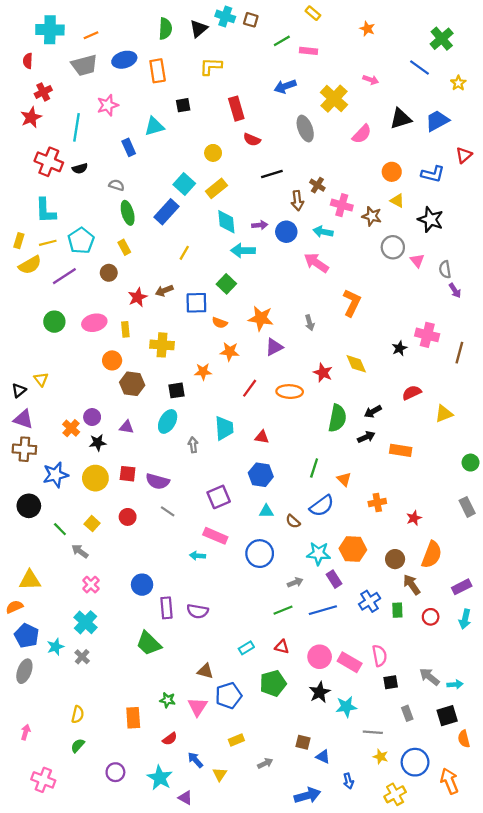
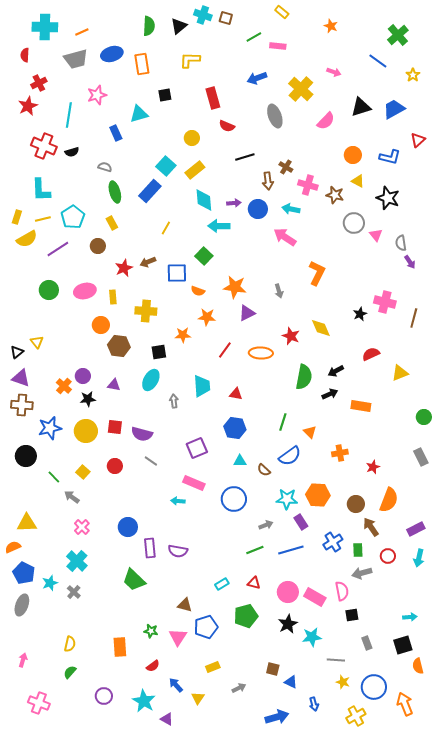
gray arrow: (429, 677) -> (362, 573), moved, turned -54

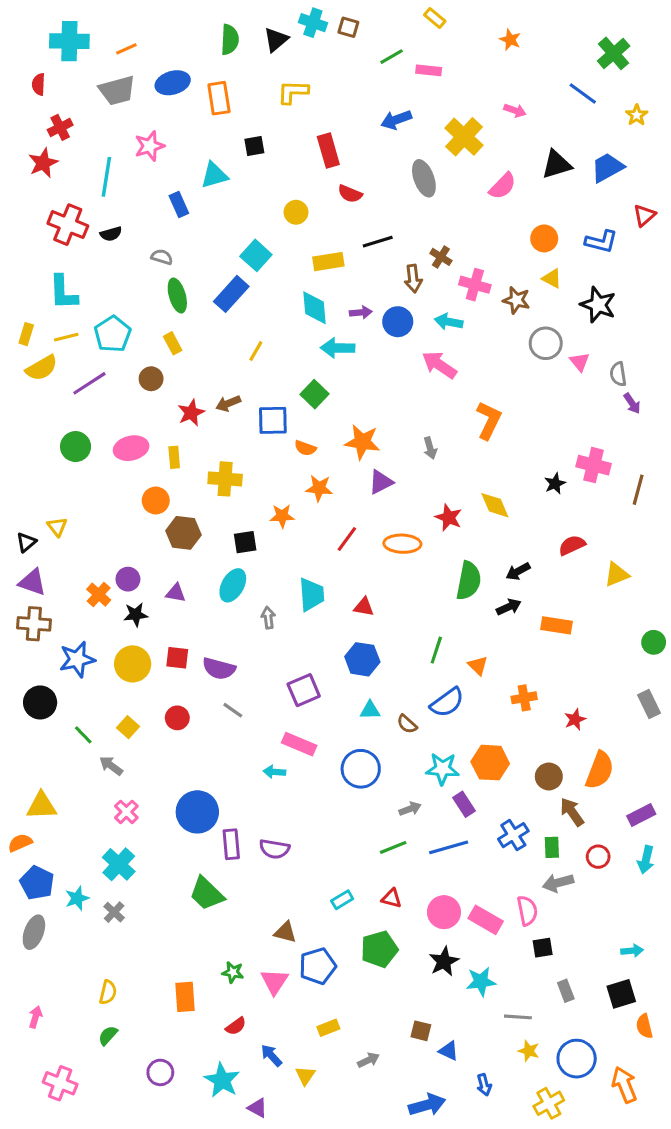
yellow rectangle: (195, 170) -> (328, 262), moved, turned 30
blue circle: (128, 527) -> (197, 812), size x1.4

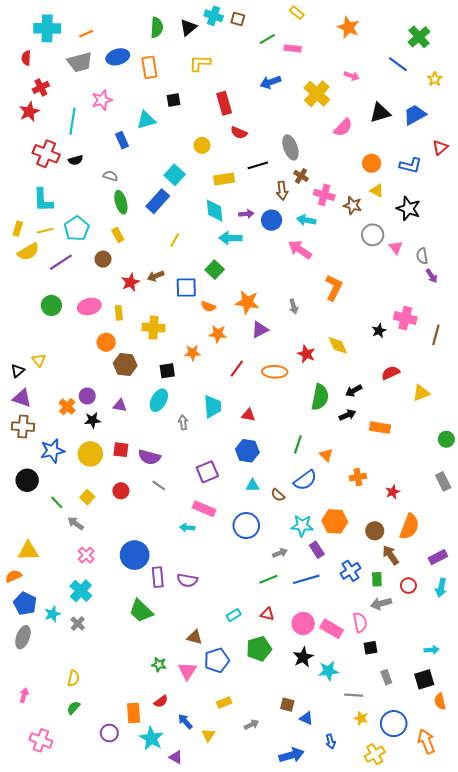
orange star: (510, 40) -> (348, 27), size x1.5
gray ellipse: (424, 178) -> (290, 147), moved
orange rectangle: (185, 997) -> (134, 713), moved

